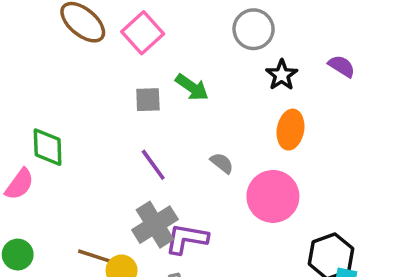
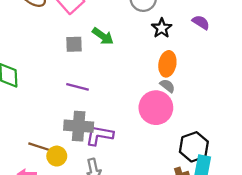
gray semicircle: (222, 163) -> (167, 86), moved
purple line: (153, 165) -> (78, 87), turned -40
gray cross: (155, 225) -> (79, 126), turned 36

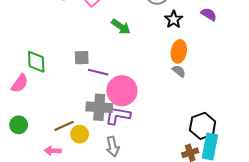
gray square: (74, 44) -> (82, 58), moved
pink circle: (156, 108) -> (122, 91), moved
brown line: (39, 147) -> (64, 126), turned -42

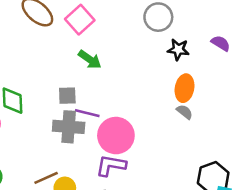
black star: (174, 19) -> (178, 49), turned -30
green arrow: (121, 27) -> (90, 59), moved
gray cross: (99, 107) -> (69, 127), moved

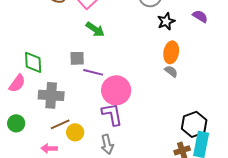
black star: (178, 49) -> (166, 21), turned -30
gray cross: (69, 127) -> (51, 95), moved
purple L-shape: (111, 165) -> (112, 114), turned 70

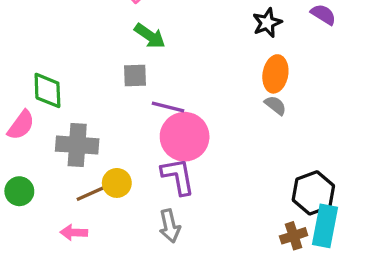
gray square: (77, 58) -> (135, 76), moved
purple line: (93, 72) -> (168, 107), moved
yellow circle: (75, 132) -> (117, 183), moved

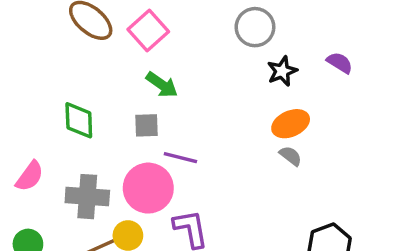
orange ellipse: (275, 74) -> (291, 124), turned 56
green diamond: (47, 90) -> (79, 120), moved
pink circle: (185, 137) -> (148, 188), moved

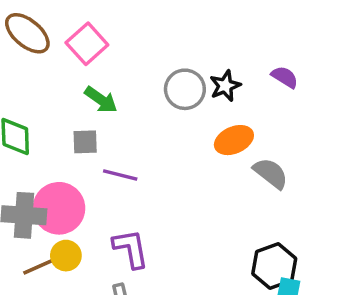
gray circle: (255, 27) -> (185, 89), moved
gray semicircle: (291, 156) -> (271, 173), moved, size x1.5
pink circle: (148, 188) -> (59, 208), moved

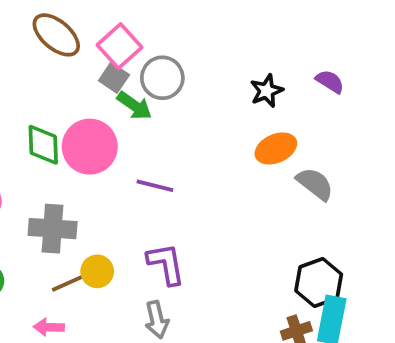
gray circle: (185, 89) -> (162, 78), moved
gray square: (85, 142) -> (114, 78), moved, turned 36
pink circle: (59, 208) -> (90, 147), moved

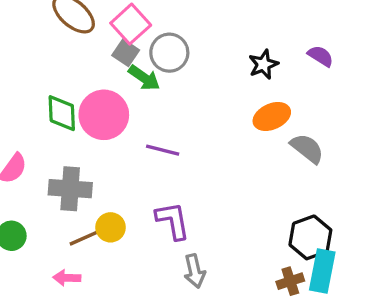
gray arrow: (157, 320) -> (195, 271), moved

